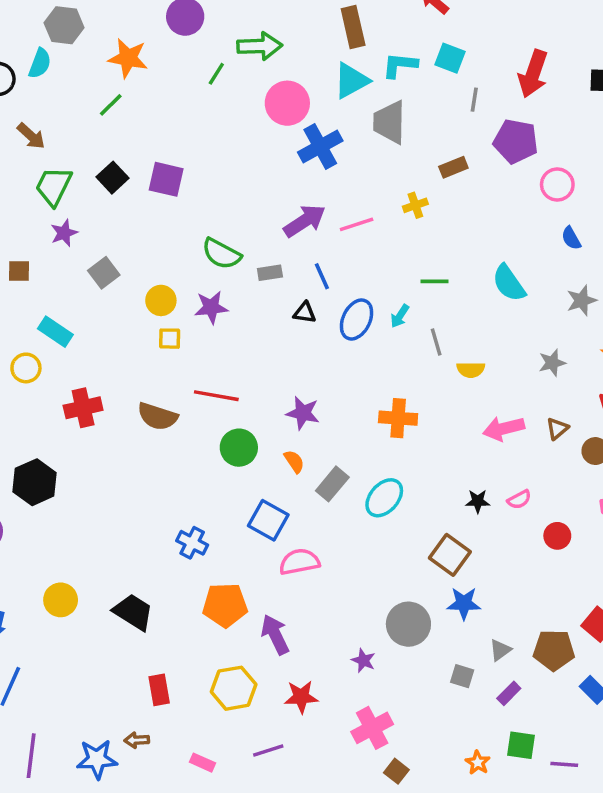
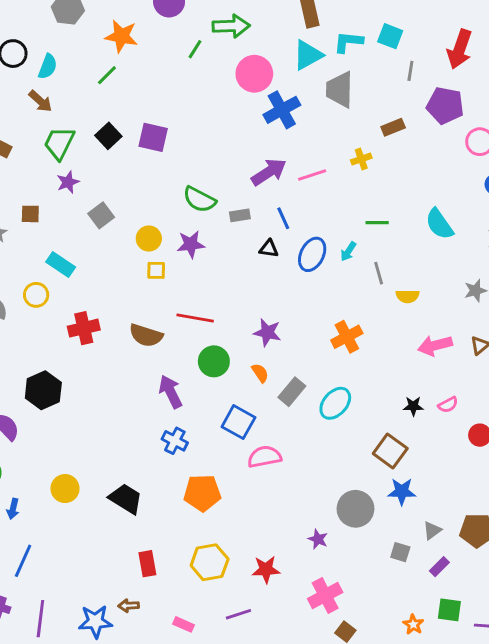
cyan semicircle: (40, 63) -> (48, 67), moved
orange cross: (398, 418) -> (347, 337), turned -32
purple arrow: (275, 635) -> (171, 392), moved

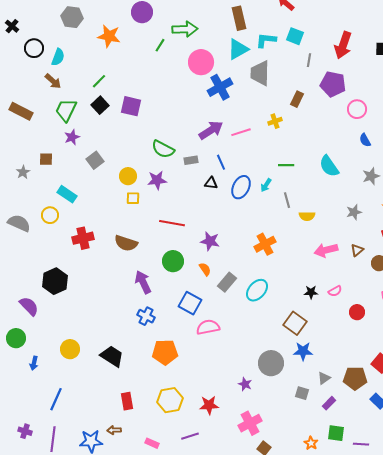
green line: (107, 75) -> (99, 81), moved
brown rectangle: (393, 127) -> (297, 99), turned -42
red line: (195, 318) -> (172, 223), moved
blue line: (23, 561) -> (56, 399), moved

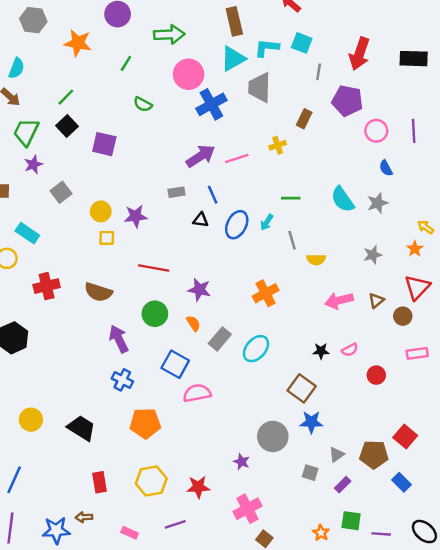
green line: (160, 45) -> (126, 63), moved
purple square: (131, 106) -> (104, 144), moved
green semicircle: (163, 149) -> (143, 104), moved, size x0.7
gray star: (371, 176) -> (377, 203), moved

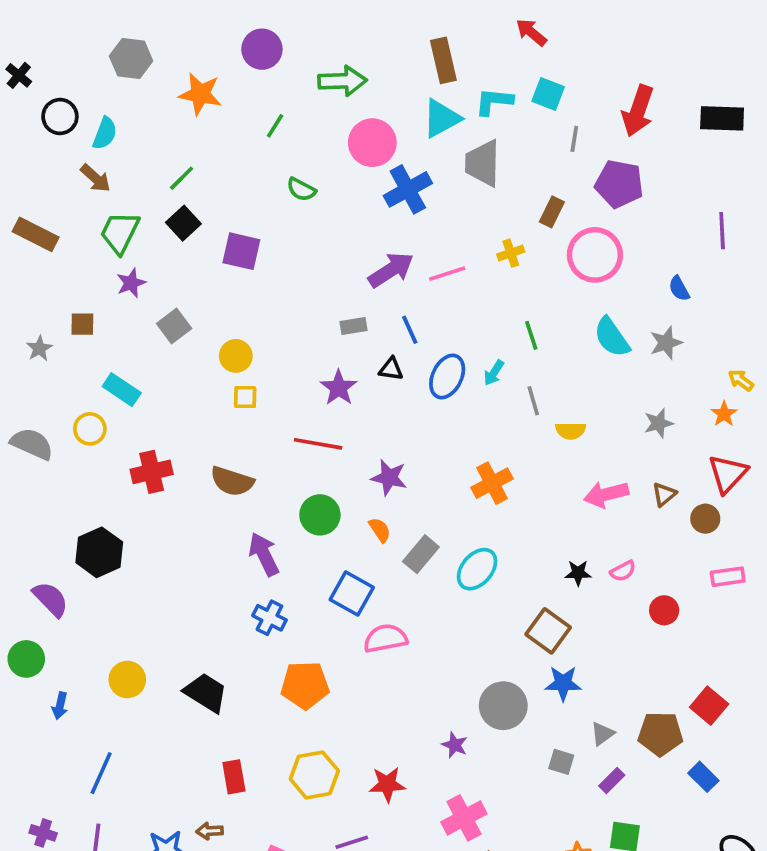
pink circle: (376, 131) -> (595, 255), moved, size x1.5
green line: (291, 198) -> (531, 335), turned 72
purple star: (136, 216) -> (339, 388), moved, turned -30

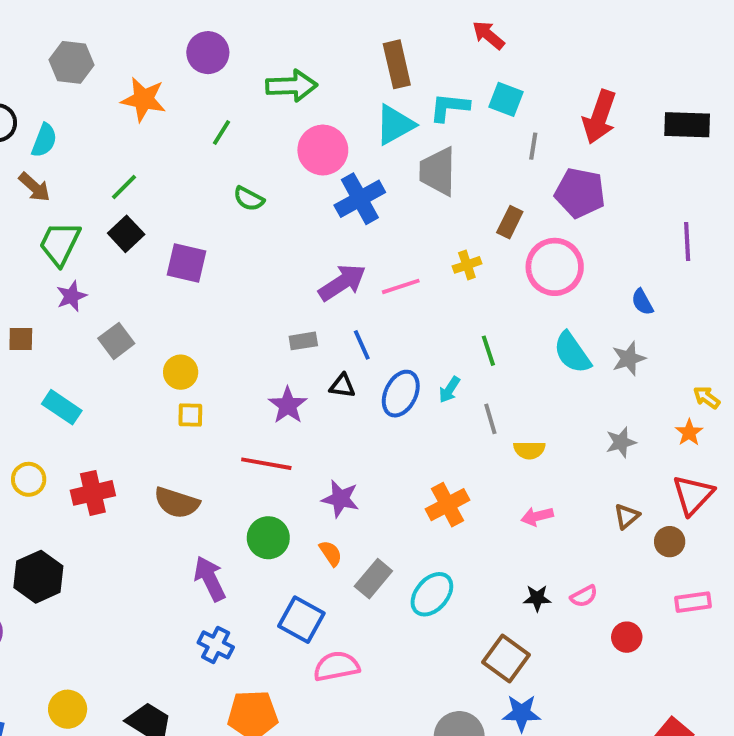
yellow circle: (90, 429) -> (29, 479), moved
pink arrow: (606, 494) -> (537, 516), moved, size x0.7

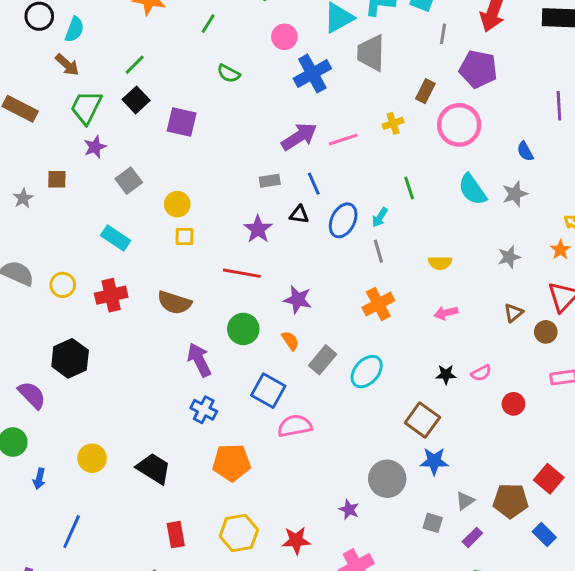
pink circle: (323, 150) -> (284, 37), size x0.7
cyan rectangle: (62, 407) -> (116, 238), moved
gray line: (490, 419) -> (378, 251), moved

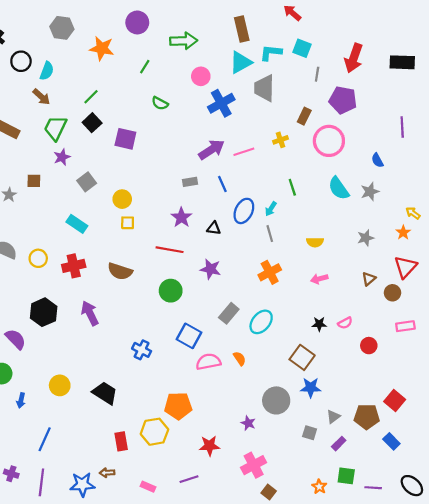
black triangle: (299, 214) -> (214, 228), moved
orange semicircle: (290, 341) -> (240, 358), moved
purple arrow: (199, 360) -> (90, 313), moved
orange pentagon: (232, 463) -> (178, 406), moved
yellow hexagon: (239, 533) -> (154, 432), moved

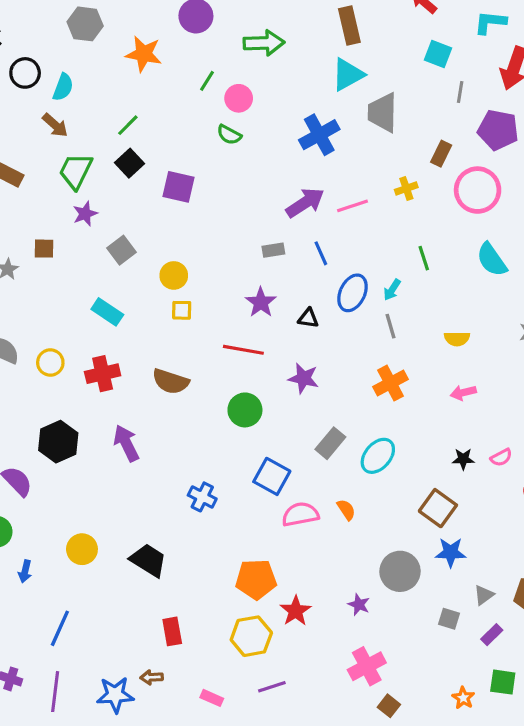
cyan L-shape: (271, 53) -> (490, 22), moved
pink circle: (201, 76) -> (239, 98), moved
yellow hexagon: (154, 432) -> (251, 636), moved
red star: (209, 446) -> (296, 611), moved, turned -30

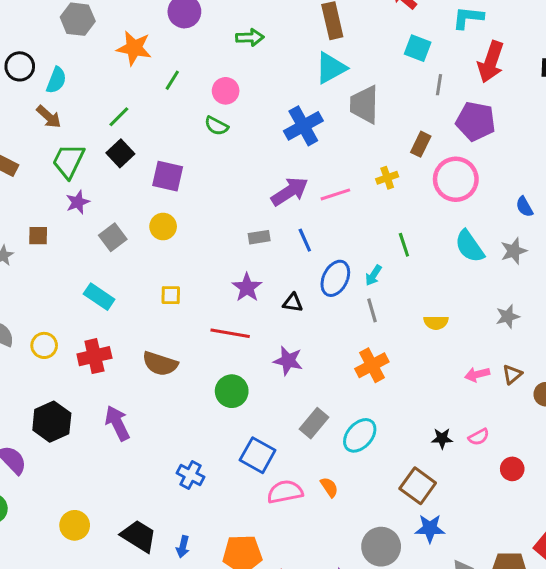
green arrow: (264, 43) -> (250, 37), size x0.7
green line: (207, 81) -> (172, 80), moved
yellow circle: (174, 275) -> (163, 227), moved
pink arrow: (463, 393) -> (477, 374), moved
blue arrow: (25, 571) -> (183, 547), moved

